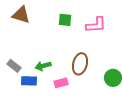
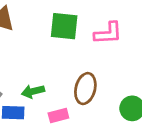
green square: (65, 20) -> (64, 26), size x1.5

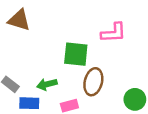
green square: (64, 26) -> (76, 54), moved

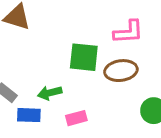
brown ellipse: (93, 82) -> (121, 71), moved, turned 68

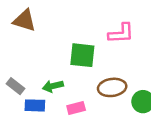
brown ellipse: (121, 71) -> (112, 87), moved

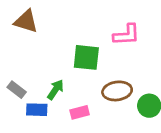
green arrow: (53, 86) -> (56, 90), turned 138

